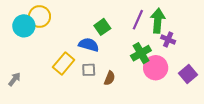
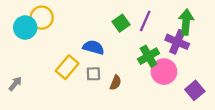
green arrow: (158, 21) -> (186, 22), moved
green square: (102, 27) -> (121, 23), moved
purple cross: (168, 40) -> (177, 42), size x1.5
purple square: (188, 74) -> (195, 90), moved

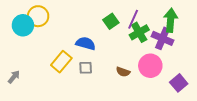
green cross: (149, 56) -> (139, 32), moved
brown semicircle: (115, 83) -> (123, 72), moved, turned 88

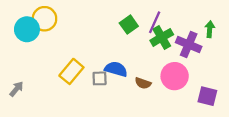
green arrow: (171, 20) -> (210, 29), moved, size x0.6
blue semicircle: (86, 43) -> (116, 69), moved
purple square: (179, 83) -> (207, 96), turned -36

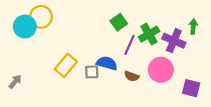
purple line: (155, 22) -> (130, 45), moved

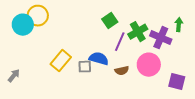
brown semicircle: (132, 76) -> (122, 71), turned -32

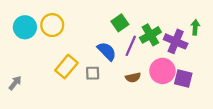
yellow circle: (38, 16) -> (52, 25), moved
blue semicircle: (99, 59) -> (107, 51), moved, turned 30
purple square: (177, 82) -> (183, 79), moved

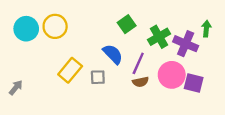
purple line: (131, 46) -> (138, 63), moved

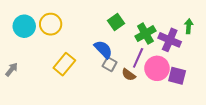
purple line: (138, 63) -> (138, 58), moved
gray square: (98, 77) -> (110, 64), moved, turned 32
brown semicircle: (141, 82) -> (129, 75), turned 48
gray arrow: (16, 88) -> (12, 69), moved

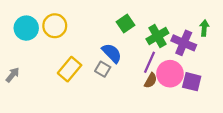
gray square: (110, 64) -> (103, 69), moved
brown semicircle: (129, 75) -> (151, 81), moved, turned -96

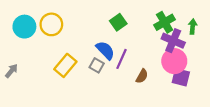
green cross: (157, 36) -> (165, 22), moved
purple line: (149, 62) -> (121, 59), moved
pink circle: (170, 74) -> (174, 61), moved

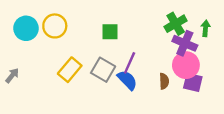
green square: (118, 22) -> (110, 32), moved, turned 35
blue semicircle: (105, 50) -> (127, 80), moved
gray square: (97, 65) -> (103, 70), size x1.5
brown semicircle: (142, 76) -> (164, 81), moved, turned -32

